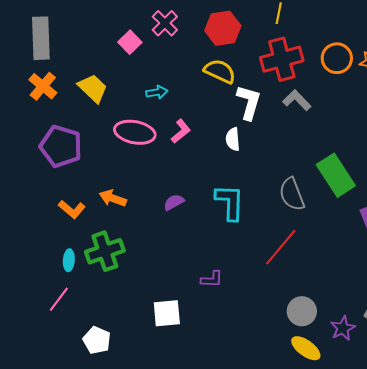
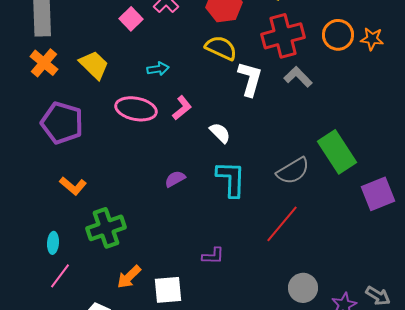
white semicircle: (233, 139) -> (220, 133), moved, turned 140
gray semicircle: (292, 194) -> (293, 171), turned -100
orange arrow: (113, 198) -> (129, 277), moved, turned -64
cyan ellipse: (69, 260) -> (53, 243), moved

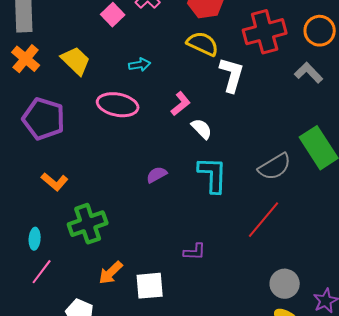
gray L-shape: (298, 77) -> (309, 73), moved
pink L-shape: (182, 108) -> (181, 104), moved

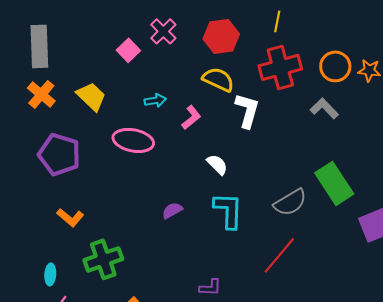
pink L-shape: (181, 104) -> (191, 117), moved

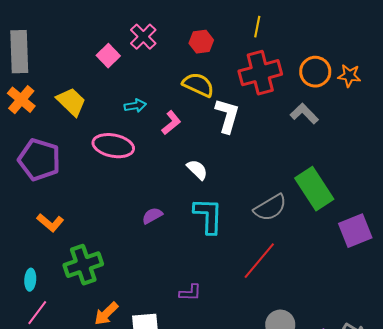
red hexagon: (221, 36) -> (201, 42), size x0.7

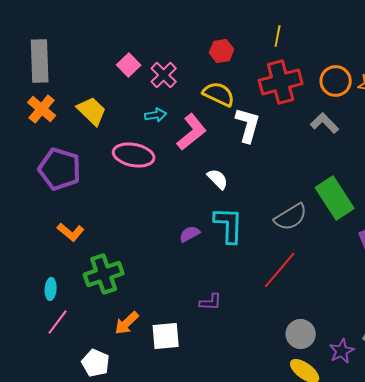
pink cross: (143, 37) -> (164, 75), moved
pink L-shape: (171, 123) -> (192, 132), size x1.5
purple semicircle: (152, 216) -> (190, 234), moved

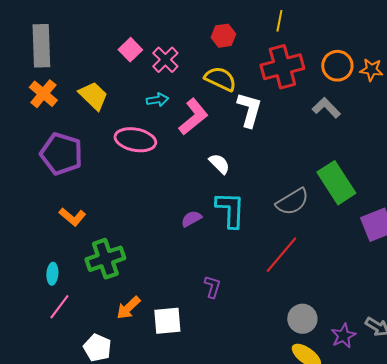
purple L-shape: (211, 302) -> (212, 287), turned -75

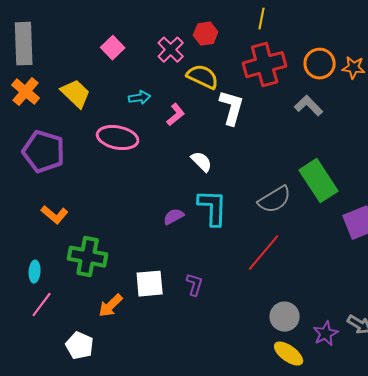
pink cross: (165, 60) -> (171, 50), moved
pink L-shape: (193, 117) -> (176, 115), size x0.6
green cross: (105, 259) -> (88, 257), turned 30
white square: (167, 321) -> (150, 284), moved

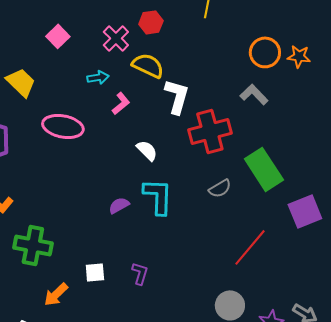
red cross: (265, 65) -> (210, 131), moved
cyan arrow: (140, 98) -> (98, 77), moved
gray semicircle: (275, 200) -> (220, 188), size x0.7
red line: (264, 253) -> (250, 247), moved
white square: (150, 284) -> (95, 272), size x0.7

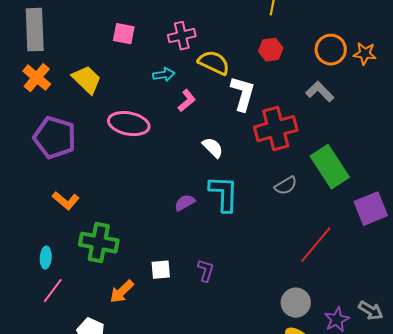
red hexagon: (151, 22) -> (271, 50), moved
pink square: (58, 36) -> (124, 34), turned -35
pink cross: (116, 38) -> (182, 36), turned 32

